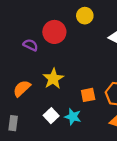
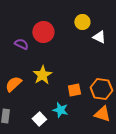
yellow circle: (85, 16) -> (82, 22), moved
white square: (51, 116) -> (39, 119), moved

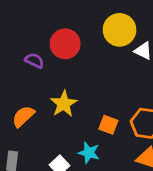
yellow circle: (82, 22) -> (120, 30), size x1.5
orange square: (74, 90) -> (108, 125), turned 32

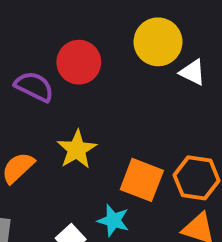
purple semicircle: (34, 61) -> (34, 87), size x1.4
orange square: (108, 125) -> (142, 180), size x1.5

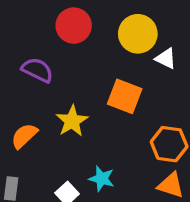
red circle: (79, 62) -> (74, 26), moved
orange square: (142, 180) -> (125, 96), moved

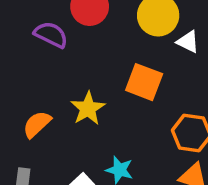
purple semicircle: (37, 70) -> (51, 35), moved

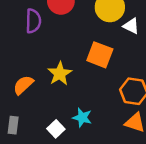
purple semicircle: (51, 35) -> (33, 21), turned 65

